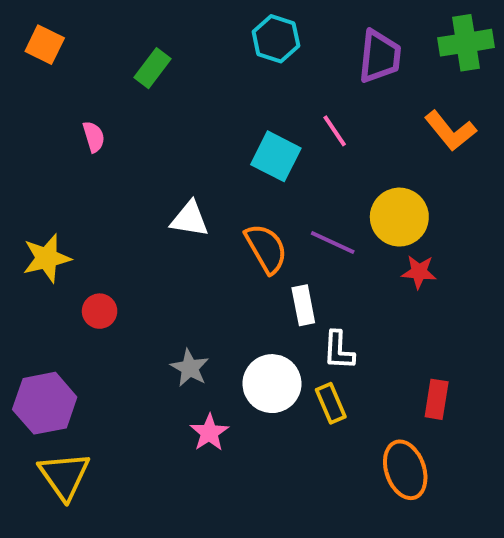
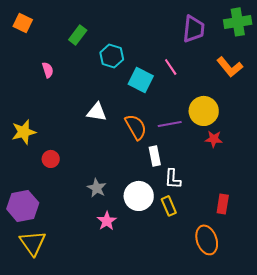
cyan hexagon: (276, 39) -> (112, 56), moved
purple line: (333, 243) -> (170, 124), turned -35

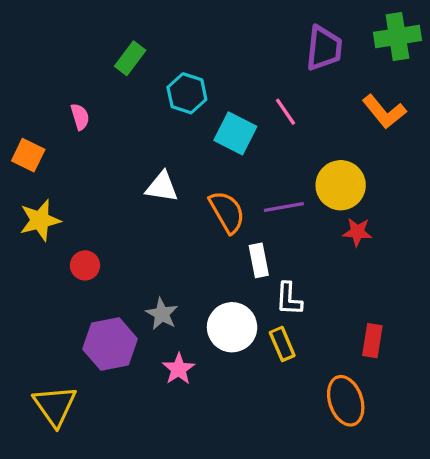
orange square: (23, 23) -> (28, 155), moved
purple hexagon: (23, 206) -> (110, 344), moved

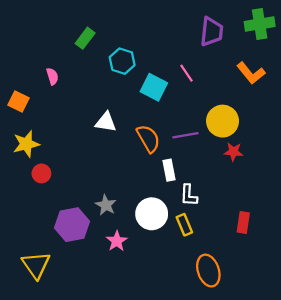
red circle: (85, 265) -> (41, 173), moved
orange ellipse: (346, 401) -> (208, 271), moved

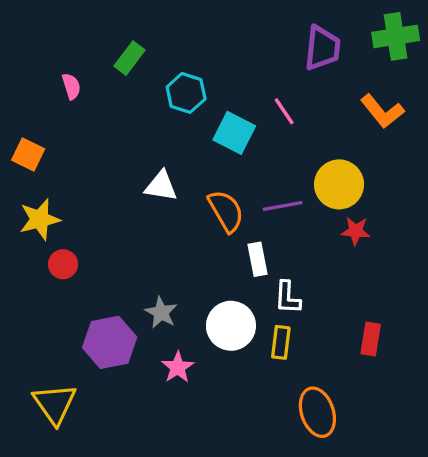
pink semicircle: (52, 76) -> (71, 86), moved
yellow rectangle: (184, 225) -> (281, 342), turned 30

